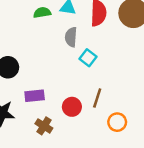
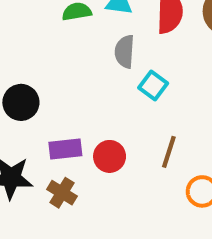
red circle: (72, 107) -> (110, 156), moved
brown cross: (44, 126) -> (62, 193), moved

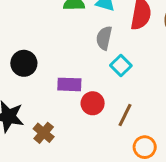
purple rectangle: (65, 149) -> (69, 84), moved
red circle: (110, 156) -> (93, 103), moved

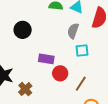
black circle: (24, 63) -> (23, 30), moved
cyan square: (121, 66) -> (82, 51), turned 32

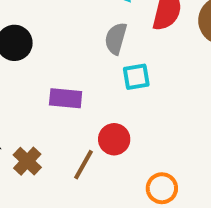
red circle: (60, 73) -> (114, 139), moved
brown line: (81, 84) -> (83, 165), moved

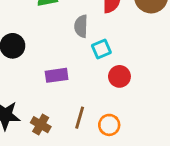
red circle: (114, 139) -> (119, 76), moved
orange circle: (162, 188) -> (109, 125), moved

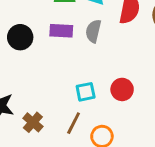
cyan square: (101, 49) -> (86, 92), moved
purple rectangle: (57, 75) -> (61, 31), moved

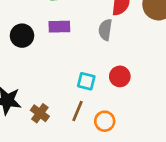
gray semicircle: (93, 31) -> (105, 30), moved
cyan square: (86, 92) -> (86, 81), turned 30

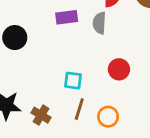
purple rectangle: (59, 27) -> (67, 17), moved
cyan square: (86, 81) -> (73, 81), moved

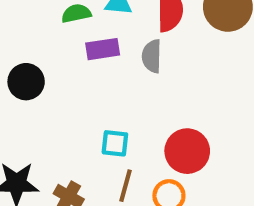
red circle: (119, 69) -> (187, 151), moved, size x1.4

